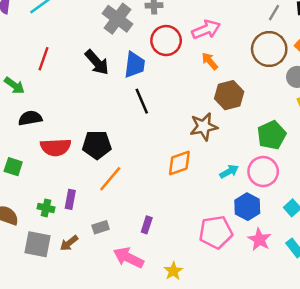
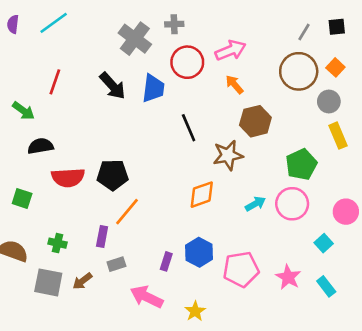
black line: (142, 101) -> (189, 128), moved
purple rectangle: (70, 199) -> (102, 237), moved
blue hexagon: (247, 207) -> (199, 252), moved

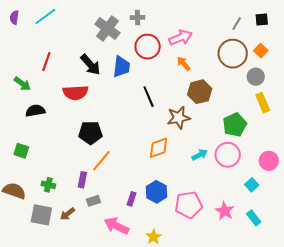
red semicircle: (68, 178) -> (75, 93), moved

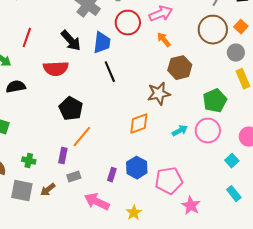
black line: (149, 97) -> (110, 72), moved
black pentagon: (90, 133) -> (71, 109), turned 30
pink star: (225, 211) -> (191, 206), moved

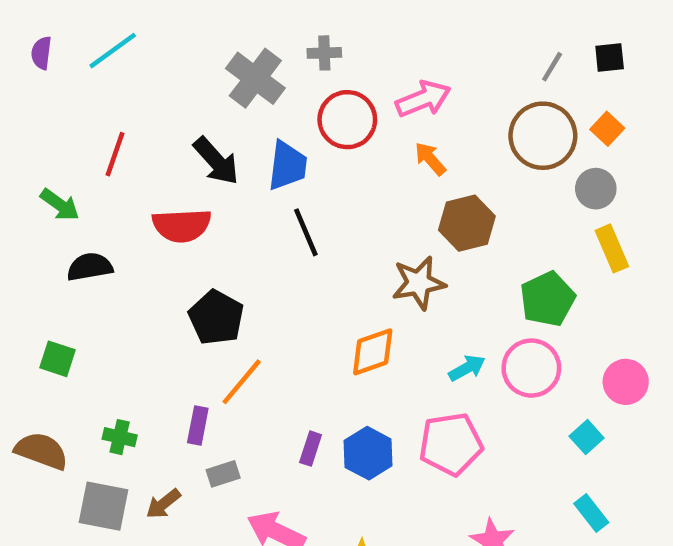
purple rectangle: (112, 175) -> (311, 449), moved
pink pentagon: (169, 181) -> (451, 444), moved

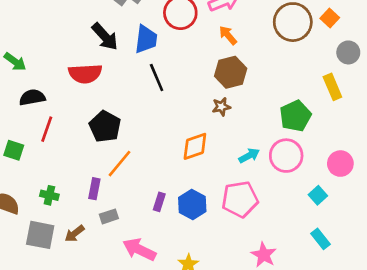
red line: (115, 154) -> (47, 129), moved
gray circle: (596, 189) -> (348, 52), moved
brown hexagon: (467, 223) -> (231, 72), moved
brown star: (419, 283) -> (221, 107), size x0.6

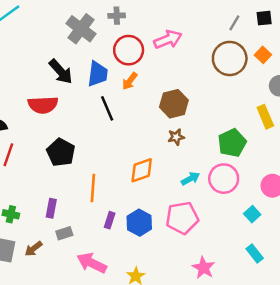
orange arrow: (228, 35) -> (130, 81), moved, turned -102
brown star: (221, 107) -> (176, 137), moved
orange line: (120, 164) -> (93, 188), moved, turned -36

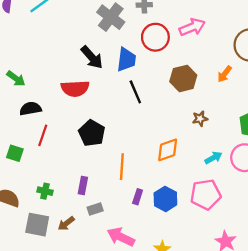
orange arrow: (130, 81) -> (225, 74), moved
brown hexagon: (174, 104) -> (183, 78), moved

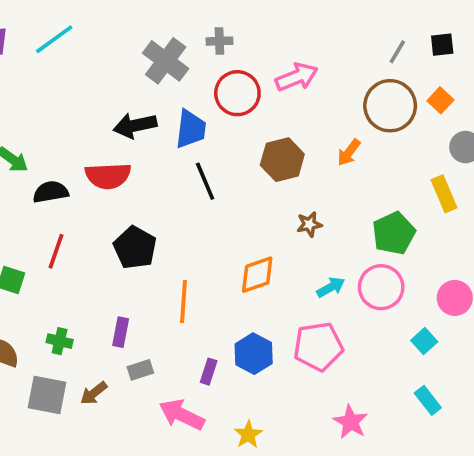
black arrow: (92, 57) -> (135, 125), turned 120
black semicircle: (30, 109) -> (51, 192), moved
purple rectangle: (138, 197) -> (209, 372), moved

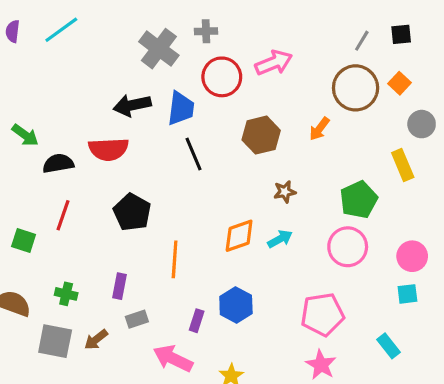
cyan arrow: (331, 287) -> (280, 239), moved
cyan square: (424, 341) -> (407, 294), moved, turned 35
pink pentagon: (318, 346) -> (322, 314), moved

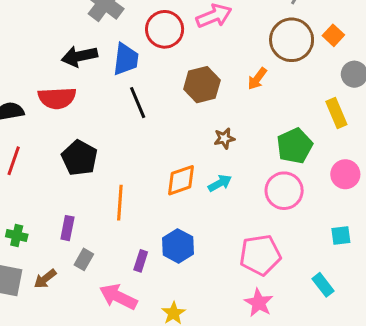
pink circle: (412, 256) -> (345, 174), moved
gray rectangle: (137, 319) -> (84, 259), turned -42

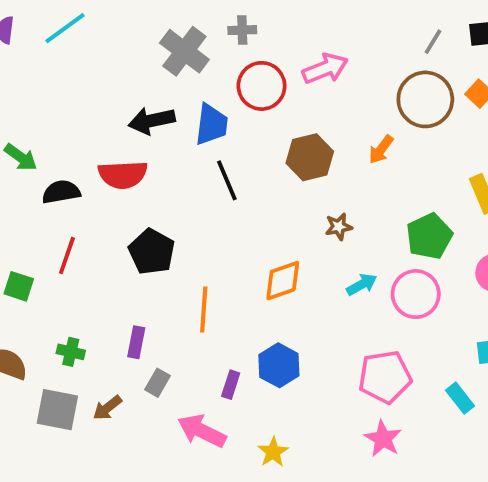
cyan arrow: (220, 183) -> (362, 284), moved
cyan rectangle: (323, 285) -> (460, 398), moved

